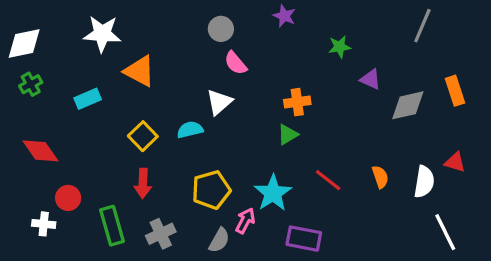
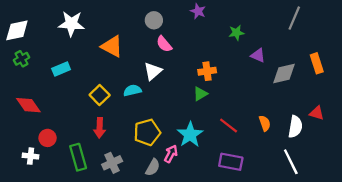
orange triangle: (140, 71) -> (112, 46), moved
white line: (445, 232) -> (291, 162), moved
purple rectangle: (304, 239) -> (231, 162), moved

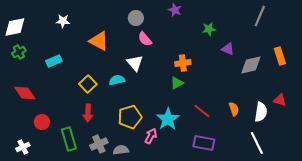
white star: (71, 24) -> (63, 21), size x0.6
white triangle: (153, 71) -> (135, 63), turned -30
white cross: (31, 156) -> (23, 147), moved, turned -32
gray semicircle: (153, 167) -> (121, 150), moved, turned -126

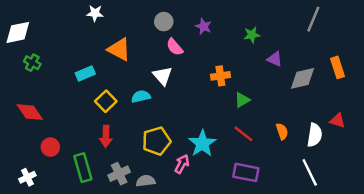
purple star: (175, 10) -> (204, 26), moved
white star: (63, 21) -> (95, 13), moved
green cross: (19, 52) -> (32, 63), moved, turned -32
cyan rectangle: (54, 61) -> (85, 73), moved
green triangle: (177, 83) -> (242, 100), moved

